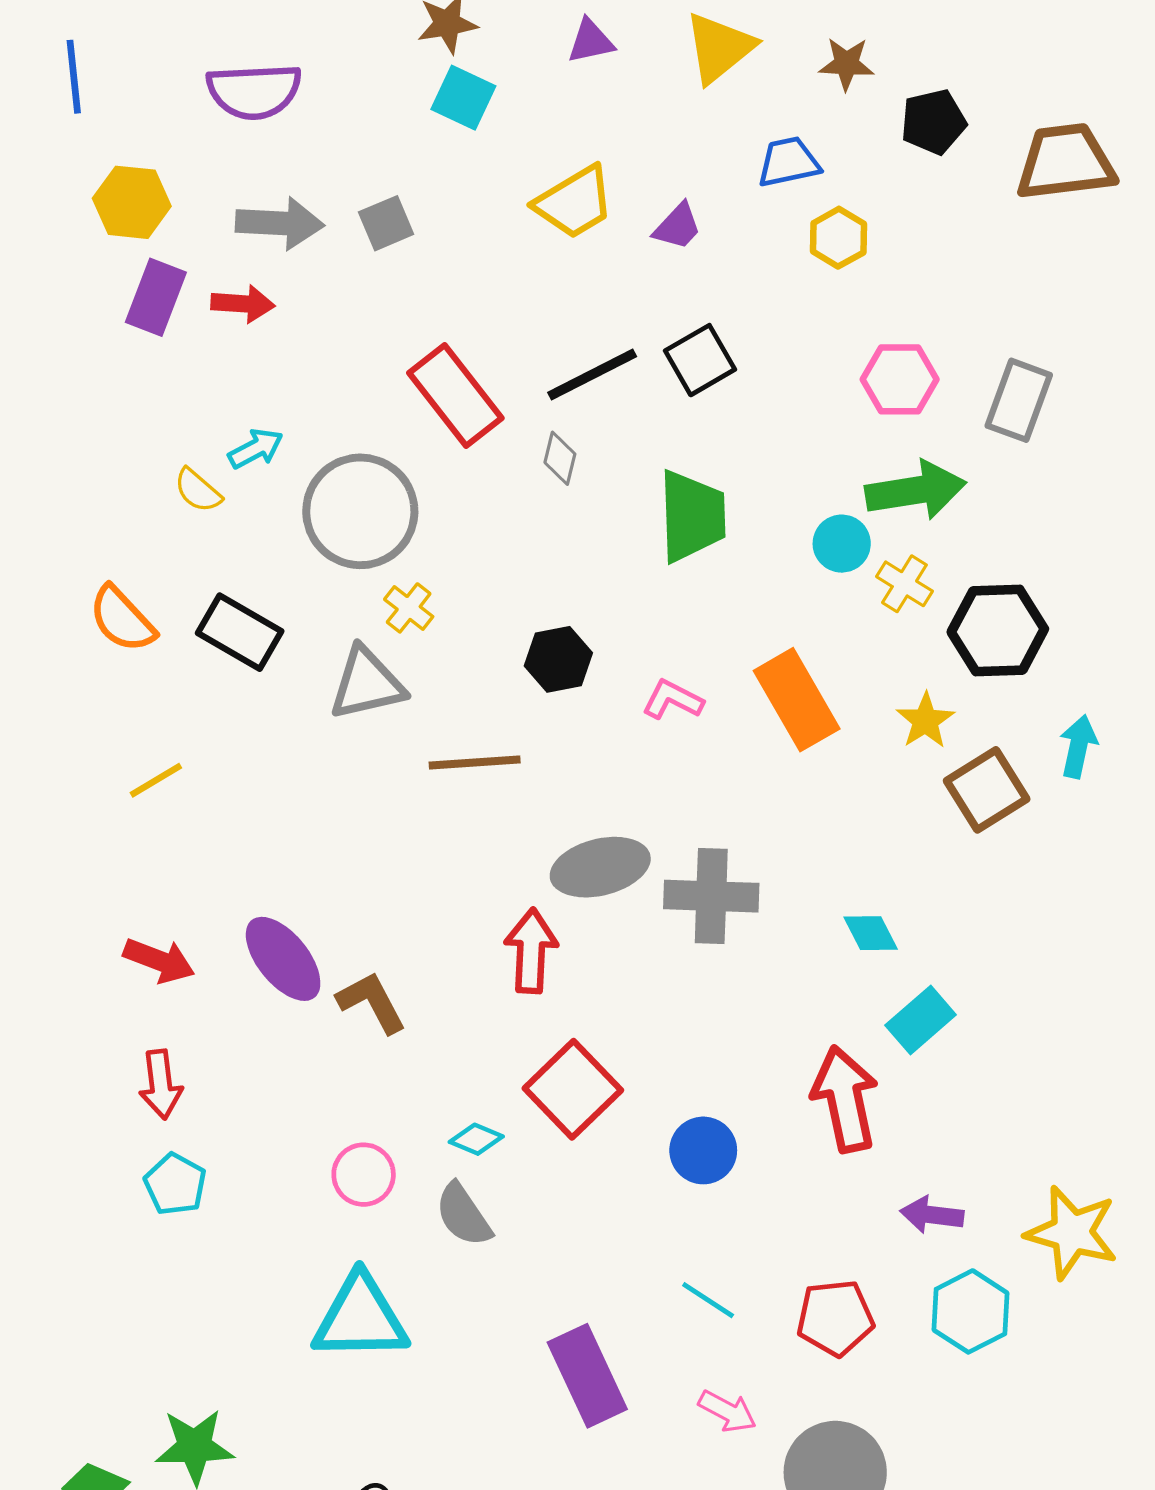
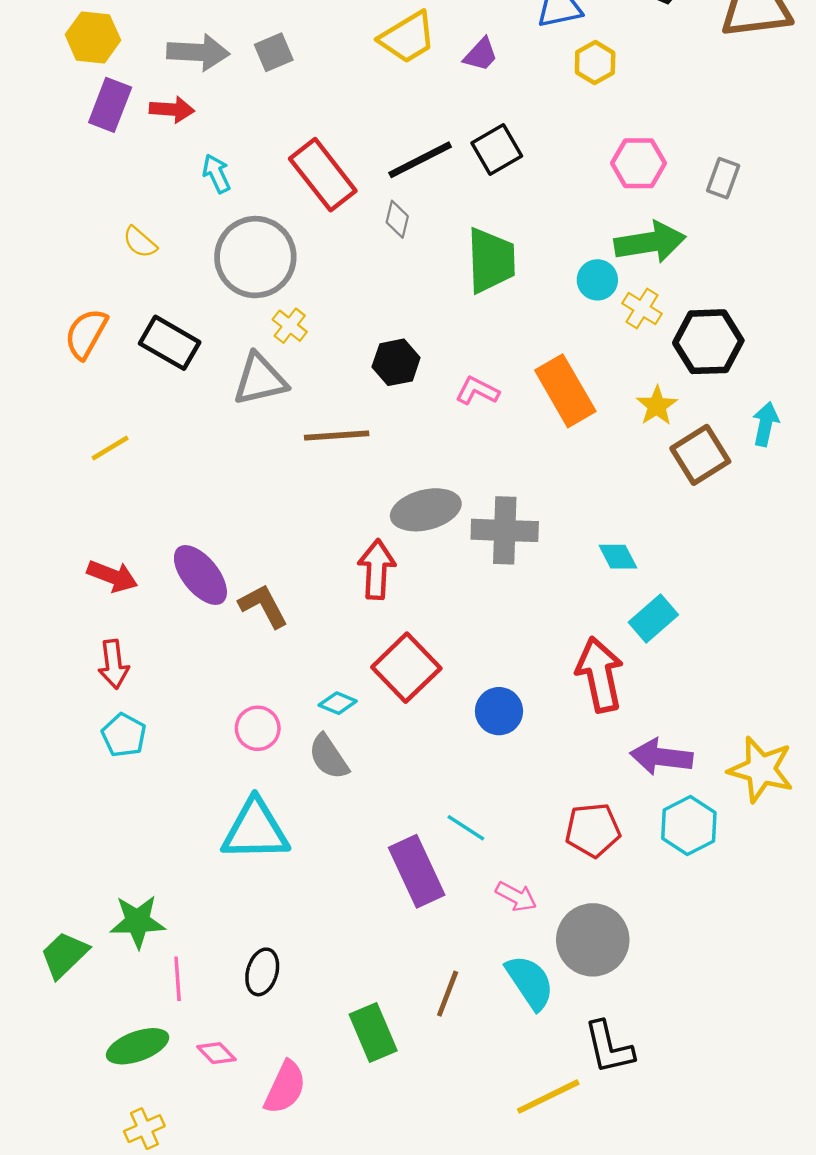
gray rectangle: (1019, 400) -> (723, 178), size x0.7
cyan arrow: (256, 449) -> (216, 174), moved, turned -87
orange semicircle: (122, 619) -> (86, 334), turned 72
purple arrow: (932, 1215) -> (661, 757), size x1.4
cyan line: (708, 1300) -> (466, 828), moved

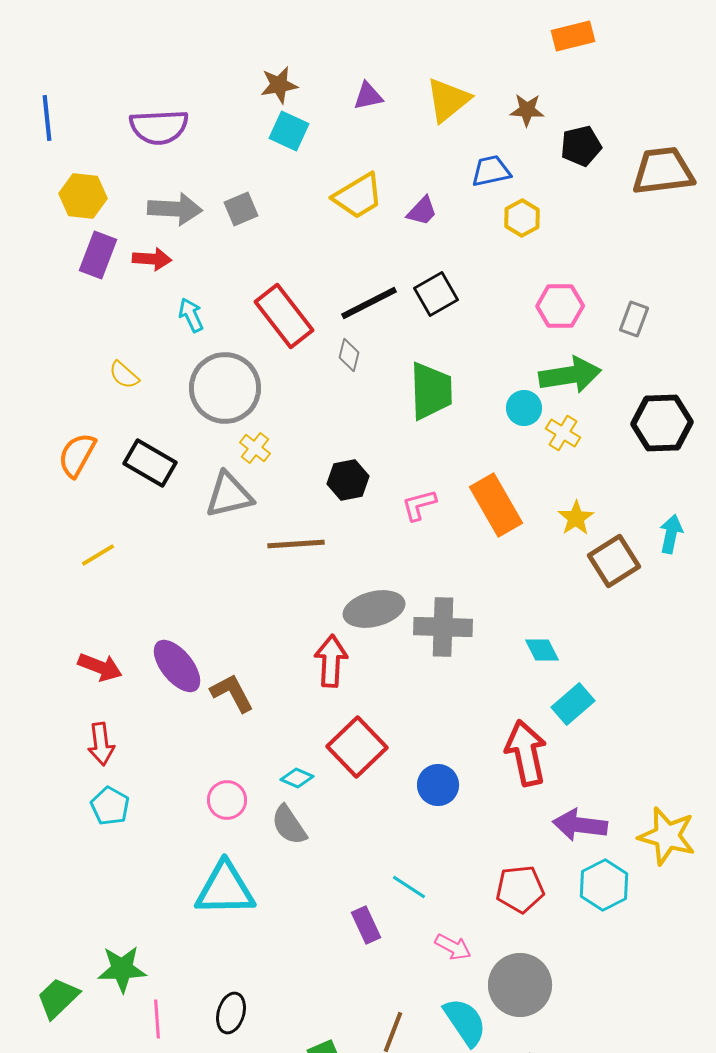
black hexagon: (708, 342) -> (662, 423), moved
pink L-shape: (477, 391) -> (419, 505), turned -42
purple rectangle: (417, 871) -> (366, 925), size x0.6

